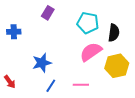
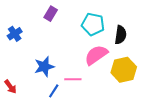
blue cross: (14, 32) -> (15, 34), turned -32
pink line: (81, 85) -> (73, 79), moved

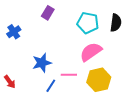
black semicircle: (120, 35) -> (116, 23), moved
yellow hexagon: (124, 70) -> (99, 80), moved

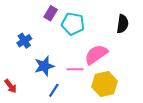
cyan pentagon: (88, 23) -> (73, 24), moved
blue cross: (14, 32) -> (24, 41), moved
pink line: (69, 75) -> (75, 69), moved

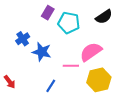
black semicircle: (122, 24) -> (104, 17), moved, turned 48
blue star: (44, 66) -> (42, 52), moved, turned 30

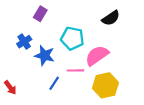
purple rectangle: (48, 13) -> (40, 14), moved
cyan pentagon: (69, 23) -> (72, 38), moved
blue line: (51, 86) -> (54, 83), moved

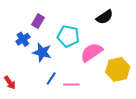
purple rectangle: (40, 14) -> (38, 21), moved
pink line: (76, 70) -> (71, 85), moved
yellow hexagon: (105, 85) -> (118, 69), moved

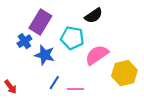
black semicircle: (105, 17) -> (94, 16), moved
purple rectangle: (38, 21) -> (40, 22), size x1.6

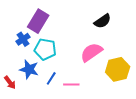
black semicircle: (94, 16) -> (102, 21), moved
cyan pentagon: (72, 38) -> (45, 49), moved
blue star: (45, 55) -> (29, 69), moved

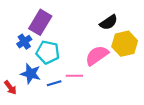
yellow hexagon: (118, 69) -> (125, 44), moved
blue line: (51, 78) -> (54, 83), turned 40
pink line: (71, 84) -> (74, 76), moved

